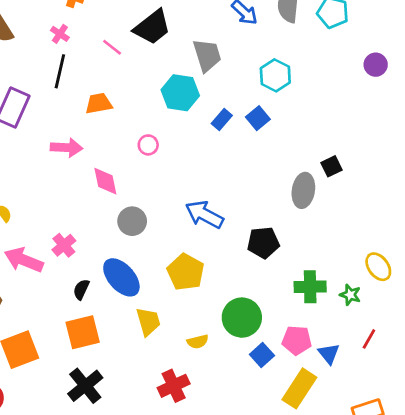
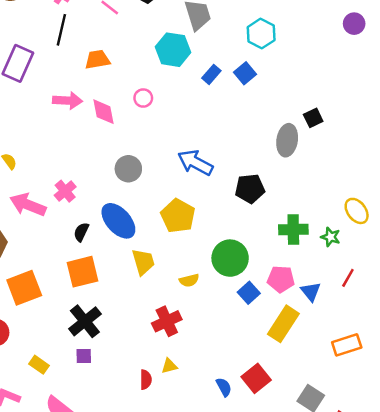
pink diamond: (105, 181) -> (104, 112), moved

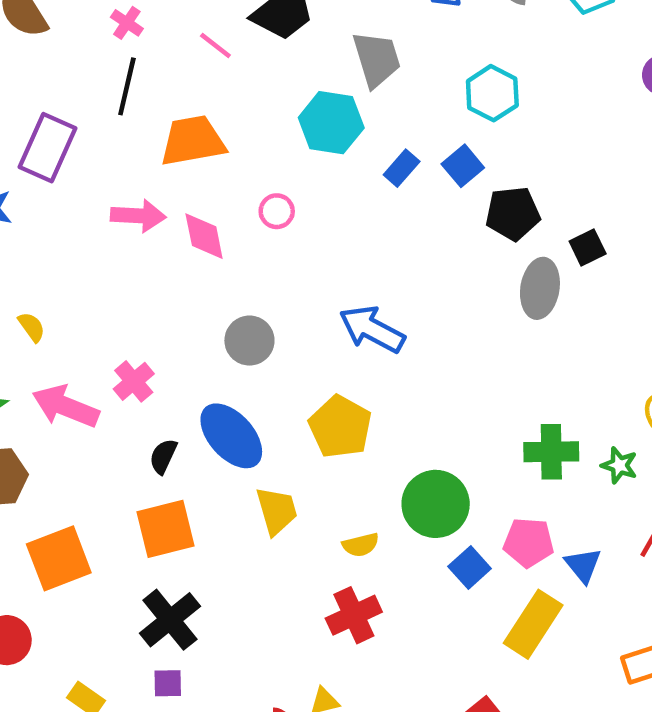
orange trapezoid: (97, 60) -> (193, 141), size x1.4
black pentagon: (250, 189) -> (513, 213), moved
red cross: (167, 321) -> (354, 615), moved

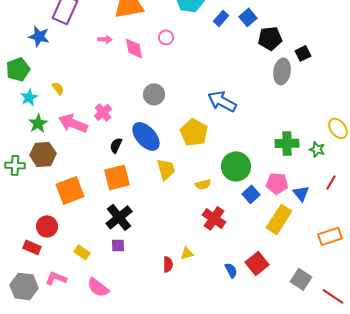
pink arrow: (138, 216) -> (105, 39), size x0.6
blue arrow: (372, 329) -> (222, 101), moved
red cross: (354, 615) -> (214, 218), moved, turned -30

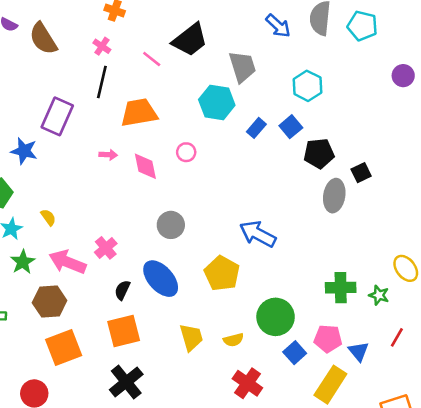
brown hexagon: (43, 154) -> (50, 302), moved
yellow trapezoid: (166, 169) -> (191, 337), moved

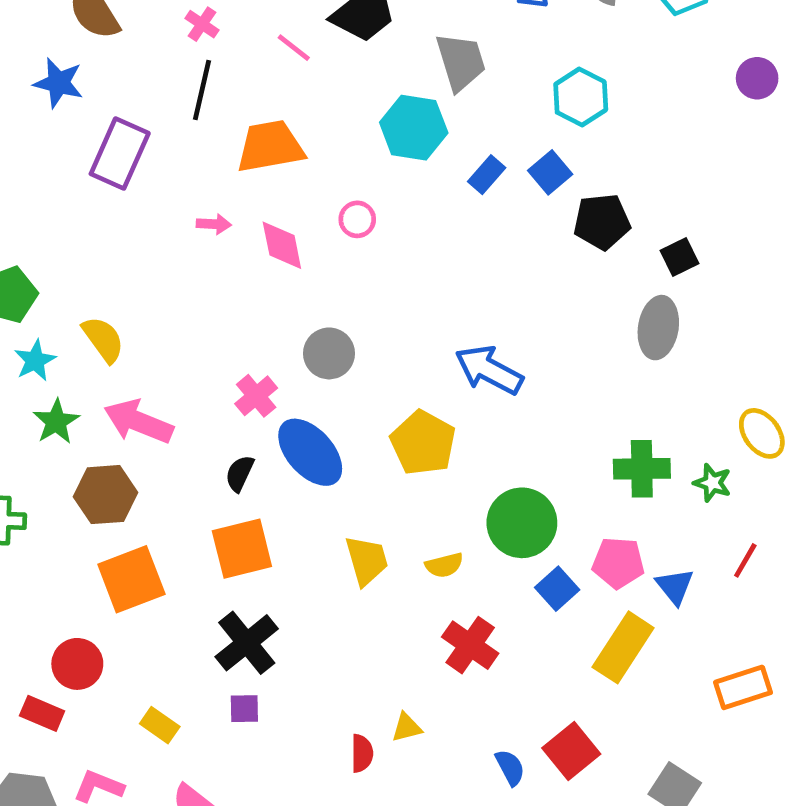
blue star: (24, 151) -> (59, 83), moved
gray ellipse: (334, 196) -> (658, 328), moved
yellow semicircle: (48, 217) -> (103, 339), size x1.5
pink cross: (106, 248) -> (256, 396), moved

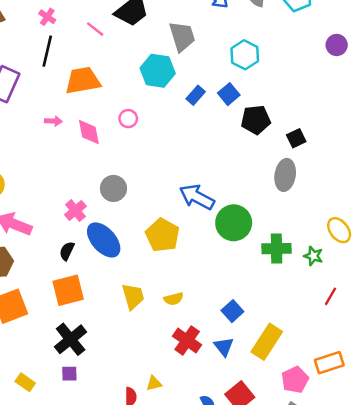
green circle: (522, 523) -> (234, 223), moved
pink pentagon: (618, 563) -> (295, 380), moved, turned -30
blue triangle: (675, 586) -> (224, 347), moved

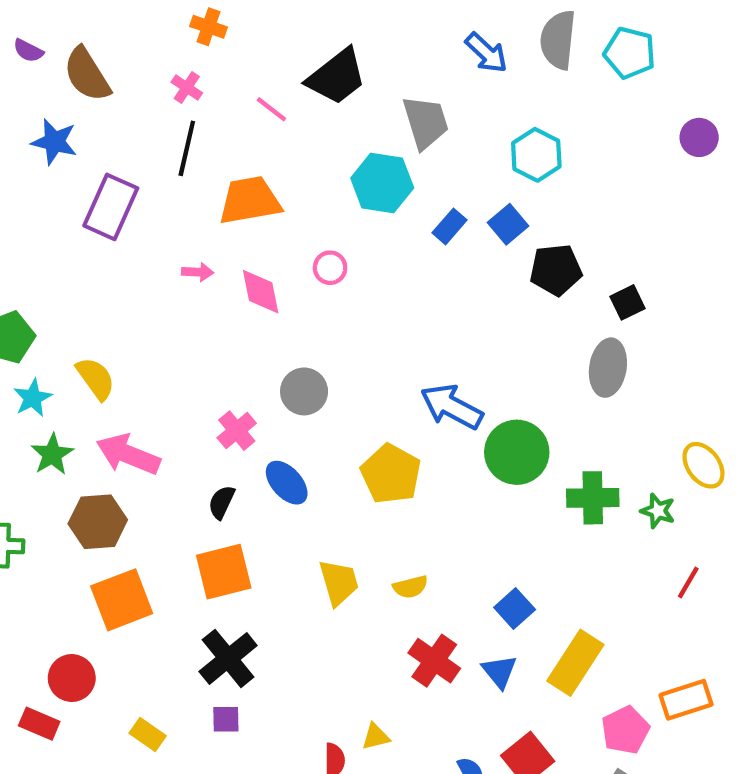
blue ellipse: (104, 240) -> (287, 483), size x0.7

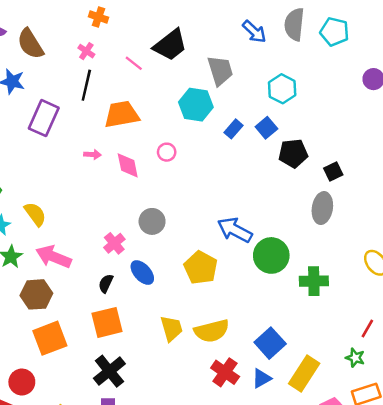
green star: (658, 511) -> (355, 358), moved
yellow semicircle: (410, 587) -> (212, 331), size x1.8
blue square: (515, 609) -> (270, 343), size x1.4
blue triangle: (499, 671) -> (262, 378), turned 40

